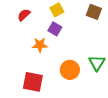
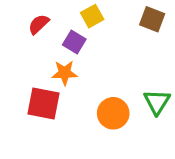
purple square: (55, 29) -> (74, 42), moved
red square: (33, 82) -> (44, 104), moved

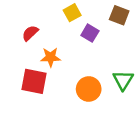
red semicircle: (39, 24) -> (30, 33), moved
purple square: (74, 42) -> (90, 33), moved

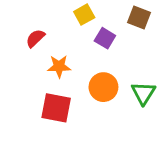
red square: (34, 81) -> (56, 108), moved
orange circle: (89, 89) -> (103, 87), moved

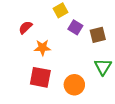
brown square: (139, 17) -> (98, 35), moved, turned -35
orange circle: (103, 87) -> (74, 85), moved

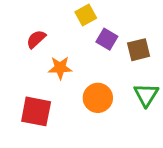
red square: (40, 77) -> (36, 111), moved
orange circle: (74, 85) -> (98, 98), moved

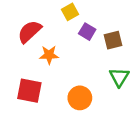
red semicircle: (36, 39) -> (29, 32), size x1.5
orange circle: (98, 98) -> (80, 98), moved

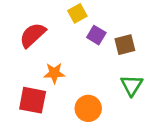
orange star: (49, 55) -> (54, 73), moved

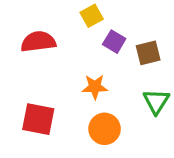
red semicircle: (33, 35) -> (38, 42), turned 36
orange star: (54, 73) -> (95, 87), moved

